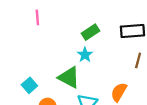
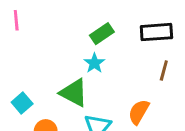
pink line: (37, 17) -> (16, 20), moved

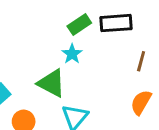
black rectangle: (156, 32) -> (116, 23), moved
orange semicircle: (139, 112) -> (141, 102), moved

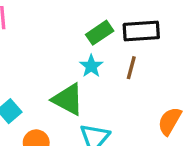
brown line: (141, 61) -> (131, 68), moved

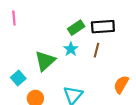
green triangle: (68, 99) -> (45, 61), moved, turned 50

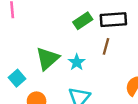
cyan star: (71, 49) -> (77, 62), moved

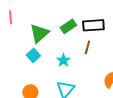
green triangle: (47, 59) -> (39, 33), moved
cyan square: (17, 78) -> (33, 55), moved

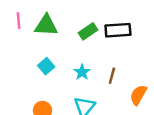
green triangle: (39, 33) -> (46, 25), moved, turned 45
brown line: (87, 47) -> (112, 76), moved

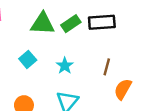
green triangle: (46, 25) -> (42, 24), moved
brown line: (112, 76) -> (107, 67), moved

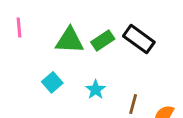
black rectangle: (102, 22) -> (139, 39), turned 40
brown line: (107, 67) -> (133, 104), moved

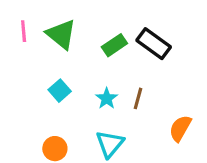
green triangle: (70, 40) -> (61, 34), moved, turned 36
brown line: (133, 104) -> (138, 98), moved

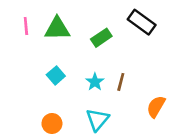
green triangle: (61, 34) -> (57, 29), turned -40
black rectangle: (154, 44) -> (142, 22), moved

